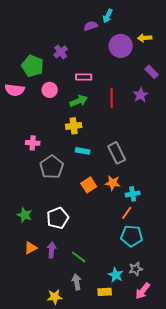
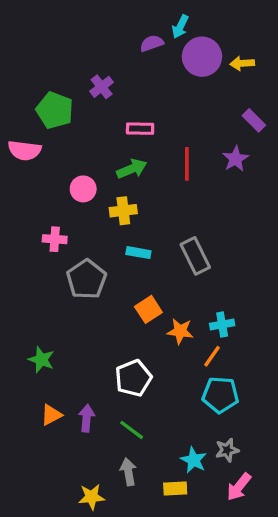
purple circle: (121, 46) -> (202, 57), moved
pink circle: (50, 90) -> (83, 189), moved
orange star: (113, 183) -> (180, 331), moved
white pentagon: (58, 218) -> (133, 378), moved

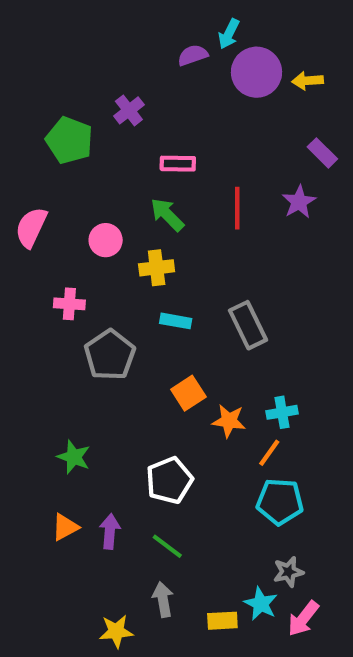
pink semicircle: (25, 150) -> (31, 227), moved, turned 108
green arrow: (132, 169) -> (167, 215), turned -112
green star: (41, 360) -> (74, 457), moved
cyan star: (194, 460) -> (261, 604), moved

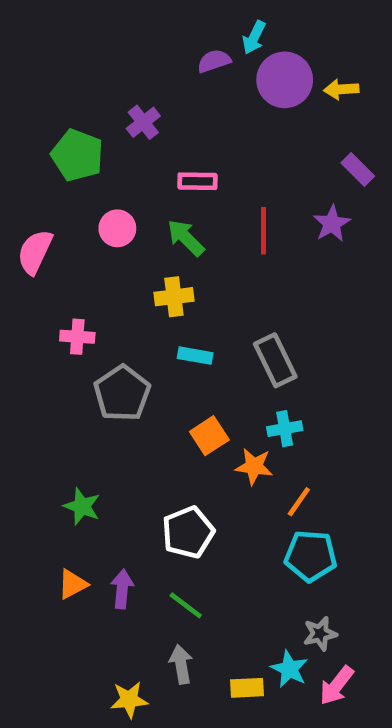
pink circle: (106, 240) -> (117, 228), moved
cyan cross: (282, 412) -> (285, 429), moved

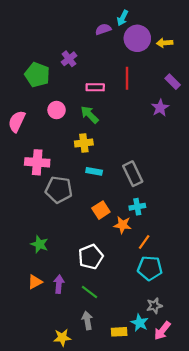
red line: (263, 231) -> (127, 78), moved
pink cross: (77, 337) -> (37, 162), size x1.5
gray pentagon: (122, 393) -> (59, 190), turned -30

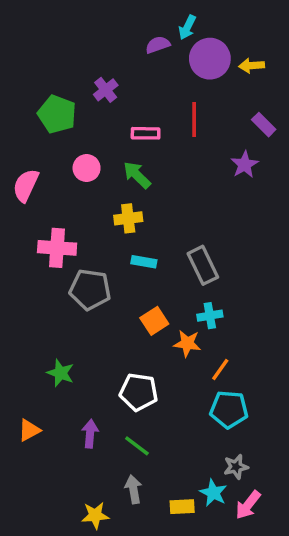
white pentagon: (91, 257) -> (139, 392), turned 30
orange triangle: (35, 282) -> (29, 430), moved

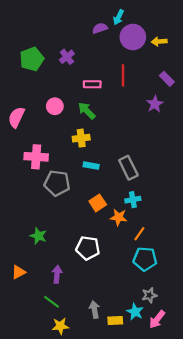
green pentagon: (57, 114) -> (32, 59), moved, turned 30
green line: (137, 446) -> (52, 302), moved
gray arrow: (133, 489) -> (94, 310), moved

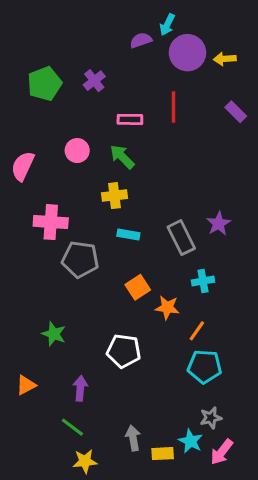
purple star: (155, 104) -> (219, 224), moved
cyan cross: (133, 200) -> (203, 281), moved

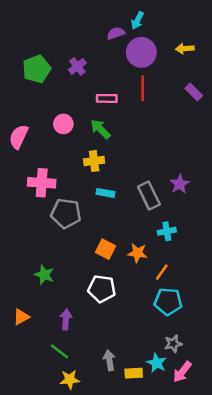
purple circle: (187, 53) -> (141, 52), moved
orange square: (138, 287) -> (106, 249), moved, turned -30

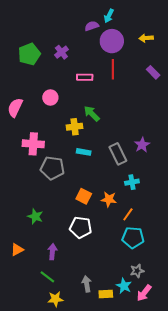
green arrow: (100, 129) -> (92, 114), moved

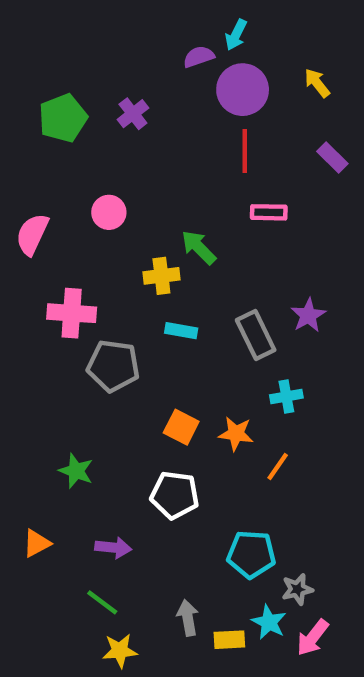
yellow arrow: (146, 38) -> (317, 83), turned 56
pink rectangle: (85, 77) -> (269, 212), moved
cyan pentagon: (133, 238) -> (251, 554), moved
purple arrow: (52, 252) -> (113, 548), turned 91

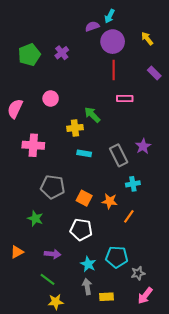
gray pentagon: (113, 366) -> (53, 187), moved
cyan star: (269, 622) -> (88, 264), moved

